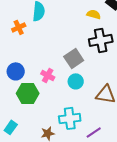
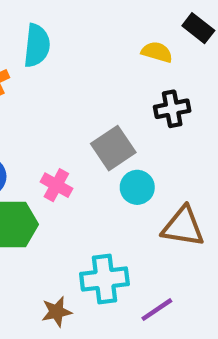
black cross: (101, 40) -> (172, 109), size x0.7
cyan circle: (76, 81) -> (137, 187), moved

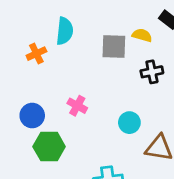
gray square: (113, 148) -> (114, 46), moved, turned 36
pink cross: (56, 185) -> (77, 106), moved

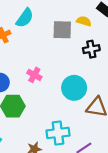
cyan semicircle: (65, 31) -> (25, 18), turned 30
cyan circle: (129, 123) -> (74, 88), size x1.5

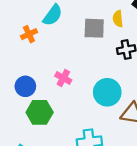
yellow semicircle: (84, 21) -> (118, 19), turned -112

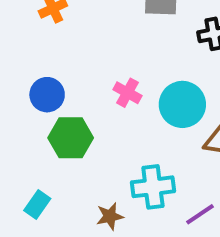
pink cross: (63, 78) -> (127, 93), moved

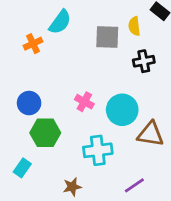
cyan cross: (153, 187) -> (98, 150), moved
cyan rectangle: (37, 204) -> (22, 168), moved

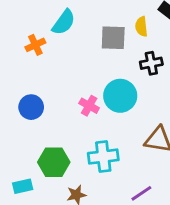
cyan circle: (122, 110) -> (120, 96), moved
green hexagon: (45, 133) -> (54, 162), moved
cyan rectangle: (22, 168) -> (23, 186), moved, turned 42

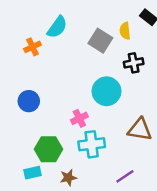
gray square: (113, 38) -> (100, 41), turned 30
pink cross: (89, 106) -> (79, 118), moved, turned 35
cyan rectangle: (23, 186) -> (32, 173), moved

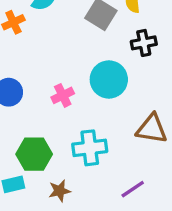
pink cross: (79, 118) -> (63, 95), moved

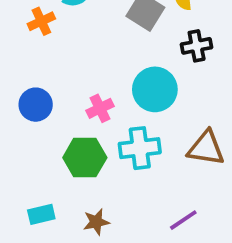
cyan cross: (90, 148) -> (140, 148), moved
green hexagon: (34, 154) -> (85, 158), moved

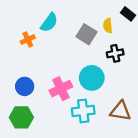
pink cross: (100, 108) -> (61, 89), size x1.5
green hexagon: (85, 158) -> (21, 117), moved

